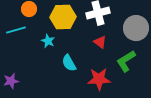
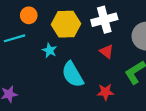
cyan semicircle: (69, 63) -> (73, 74), size x1.4
red star: (99, 79) -> (105, 92), size x0.7

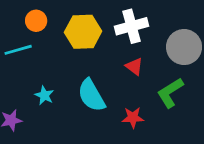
cyan star: (50, 50) -> (44, 95), moved

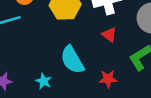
cyan star: (44, 95) -> (44, 81), moved

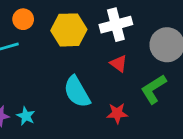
cyan star: (44, 81) -> (26, 116), moved

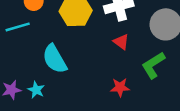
cyan semicircle: (77, 92) -> (55, 59), moved

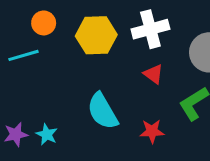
cyan semicircle: (55, 59) -> (102, 111), moved

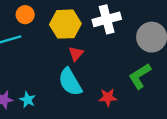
red triangle: (154, 74) -> (76, 54), moved, turned 35

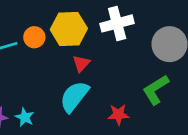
orange circle: (25, 15) -> (34, 37), moved
cyan semicircle: (70, 82) -> (74, 97), turned 68

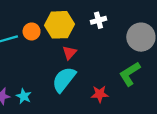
white cross: (117, 23) -> (99, 20), size x0.6

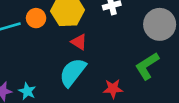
red triangle: (70, 53) -> (79, 42), turned -40

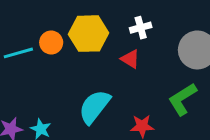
red triangle: (79, 42) -> (130, 59), moved

